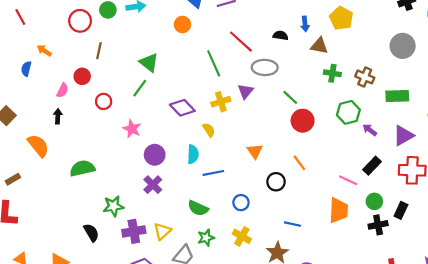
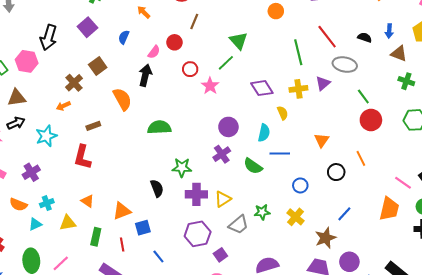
blue semicircle: (26, 69) -> (124, 37), moved
black arrow: (58, 116) -> (145, 75), size x1.5
pink star: (132, 129) -> (210, 86), moved
green semicircle: (198, 208) -> (253, 166), moved
blue line: (293, 224) -> (344, 214), turned -70

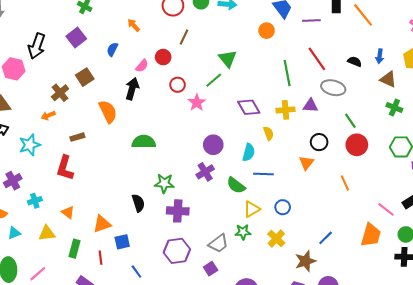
purple triangle: (323, 83) -> (310, 106), turned 42
black circle: (336, 172) -> (319, 142), moved
yellow triangle: (223, 199) -> (252, 209), moved
cyan cross: (47, 203) -> (35, 201), moved
purple square: (220, 255) -> (211, 269), moved

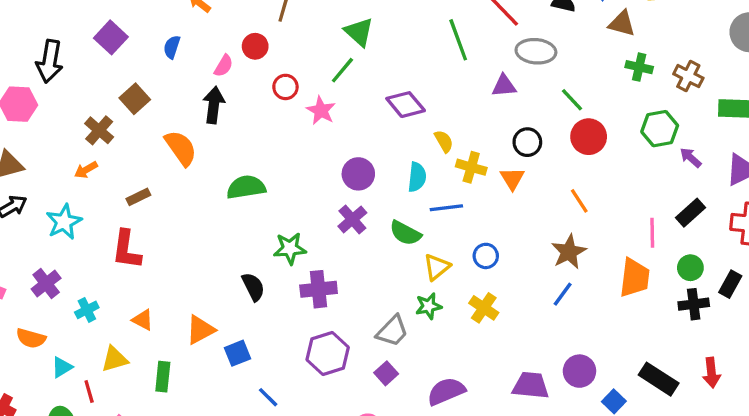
yellow cross: (285, 110) -> (471, 167), moved, turned 30
pink line: (386, 209) -> (652, 233), turned 60
red line: (101, 258) -> (89, 391), moved
brown star: (305, 261) -> (569, 252), moved

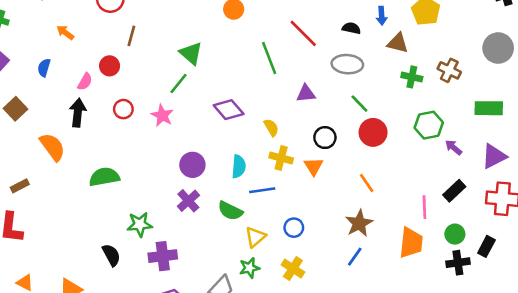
gray ellipse: (536, 51) -> (347, 64), moved
brown cross: (688, 76) -> (449, 70), moved
red circle: (285, 87) -> (123, 109), moved
yellow semicircle: (444, 141) -> (271, 127), moved

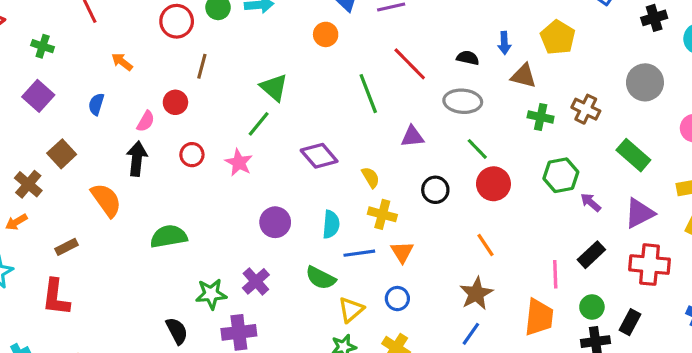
green rectangle: (489, 108) -> (633, 155), turned 40
orange triangle: (314, 166) -> (402, 252), moved
purple cross: (188, 201) -> (256, 281), moved

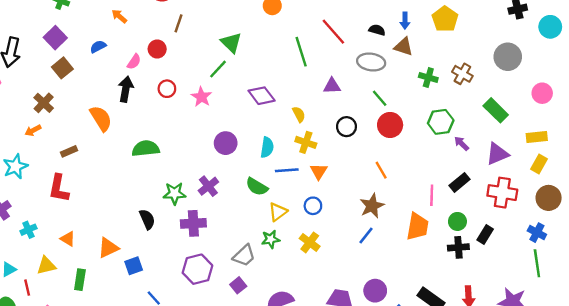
brown triangle: (524, 76) -> (404, 47), moved
blue semicircle: (96, 104) -> (98, 47), turned 42
brown square: (62, 154) -> (62, 68), moved

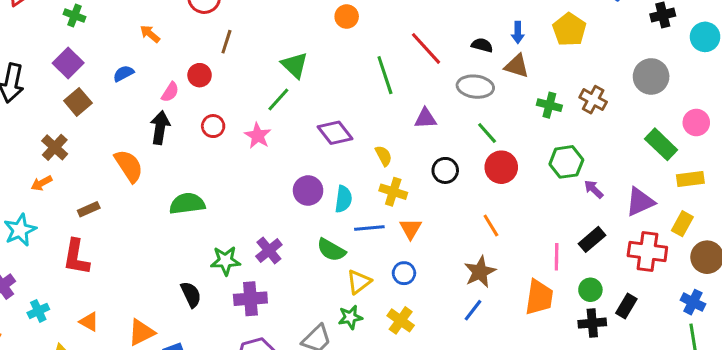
green rectangle: (496, 110) -> (661, 144), moved
purple circle: (226, 143) -> (308, 191), moved
yellow rectangle: (539, 164) -> (682, 224), moved

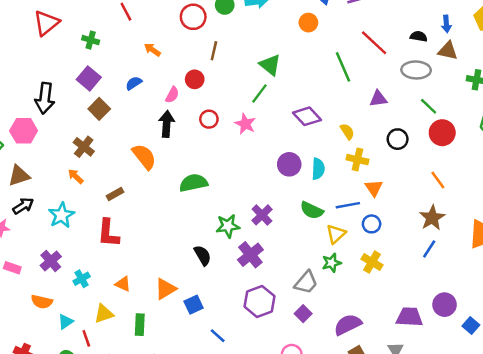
orange arrow: (42, 183) -> (76, 176), turned 77
blue line: (369, 228) -> (348, 205), moved
purple cross: (250, 299) -> (250, 255), turned -30

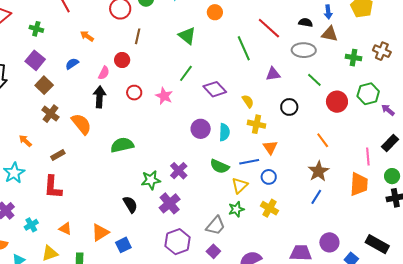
green triangle: (270, 65) -> (187, 36), moved
green line: (259, 94) -> (186, 73), moved
red circle: (442, 133) -> (337, 102), moved
brown cross: (84, 147) -> (50, 114), moved

